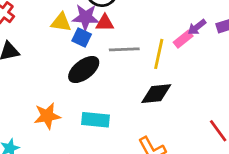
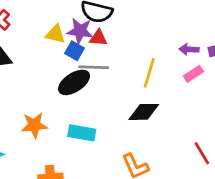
purple arrow: (197, 27) -> (189, 49), turned 36
pink rectangle: (183, 39) -> (193, 74), moved
gray line: (124, 49) -> (94, 67), moved

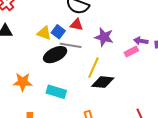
purple star: (80, 31) -> (104, 37), moved
yellow triangle: (55, 34) -> (44, 33), moved
yellow line: (149, 73) -> (93, 68), moved
pink rectangle: (193, 74) -> (131, 51), moved

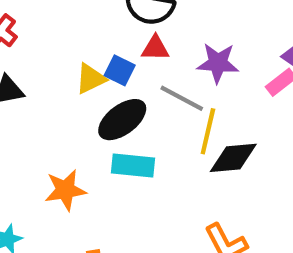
yellow triangle: (44, 33) -> (91, 79), turned -35
gray line: (71, 45) -> (182, 98), moved, turned 30
cyan rectangle: (56, 92) -> (133, 166), moved

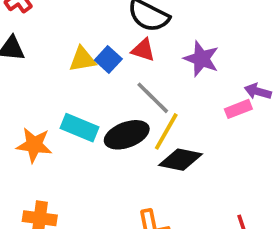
purple star: (218, 63) -> (201, 59), moved
black ellipse: (122, 120) -> (127, 135), moved
cyan rectangle: (133, 166) -> (79, 128), moved

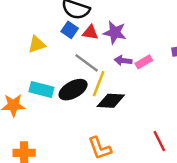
red triangle: (143, 50) -> (90, 32), moved
blue square: (108, 60) -> (70, 30), moved
purple arrow: (258, 91) -> (123, 61), moved

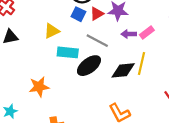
red triangle: (90, 32) -> (97, 14), turned -32
yellow line: (99, 84) -> (142, 63), moved
cyan rectangle: (41, 89) -> (68, 52), moved

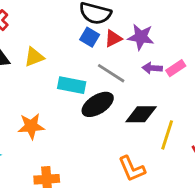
yellow triangle: (52, 31) -> (34, 57), moved
yellow line: (142, 63) -> (167, 135), moved

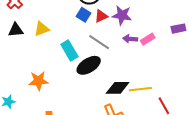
cyan rectangle: (72, 85) -> (69, 51), turned 48
black diamond: (141, 114) -> (118, 88), moved
yellow line: (167, 135) -> (140, 89), turned 65

